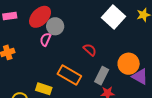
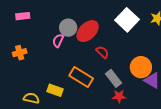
red ellipse: (40, 17) -> (88, 31), moved
gray rectangle: (102, 76) -> (114, 78), turned -66

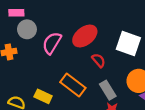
white square: (127, 20) -> (128, 43), moved, turned -30
gray circle: (68, 28) -> (27, 29), moved
pink semicircle: (58, 41) -> (52, 43), size x1.5

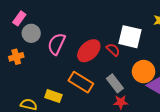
pink rectangle: (16, 13) -> (19, 18), turned -48
red ellipse: (85, 36) -> (89, 51), moved
red semicircle: (99, 60) -> (113, 50), moved

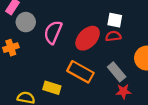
white square: (130, 37) -> (115, 20), moved, size x0.6
red semicircle: (113, 50) -> (113, 36), turned -48

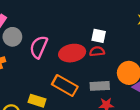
red ellipse: (88, 38) -> (72, 53), turned 35
gray rectangle: (117, 72) -> (100, 86), turned -54

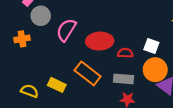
white square: (99, 36) -> (151, 46), moved
red semicircle: (97, 51) -> (125, 53), moved

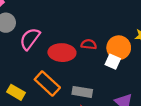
red semicircle: (125, 53) -> (89, 44), moved
orange circle: (155, 70) -> (119, 48), moved

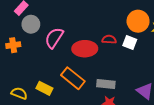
orange circle: (119, 48) -> (138, 21), moved
white square: (113, 62) -> (130, 43), moved

